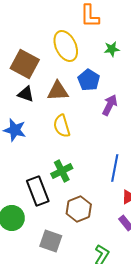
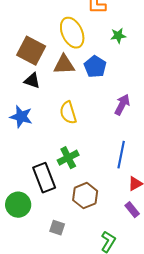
brown triangle: (58, 91) -> (64, 65), moved
purple arrow: (110, 105) -> (122, 105), moved
gray square: (51, 241) -> (57, 228), size x0.7

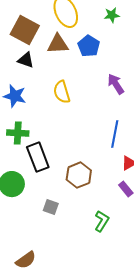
purple arrow: (122, 105) -> (116, 84), turned -60
green cross: (68, 158) -> (18, 133), moved, turned 30

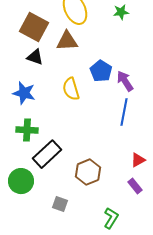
blue pentagon: (89, 46) -> (101, 71), moved
blue line: (115, 134) -> (124, 112), moved
black rectangle: (38, 157) -> (47, 154), turned 68

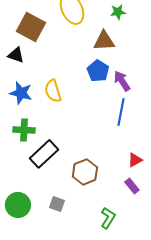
brown triangle: (67, 41) -> (104, 41), moved
black triangle: (35, 57) -> (16, 55), moved
yellow semicircle: (71, 89) -> (53, 91), moved
green circle: (21, 181) -> (18, 205), moved

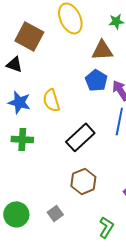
black rectangle: (44, 154) -> (80, 137), moved
gray square: (57, 204) -> (55, 213), turned 35

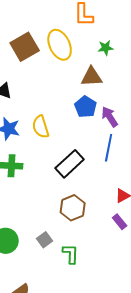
brown square: (29, 36) -> (25, 47), moved, turned 32
green L-shape: (106, 227) -> (71, 254), moved, turned -30

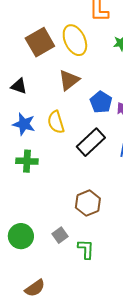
brown triangle: (92, 77) -> (69, 80), moved, turned -35
black rectangle: (70, 164) -> (91, 142), moved

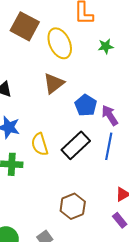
brown square: (40, 42) -> (25, 26), moved, turned -32
yellow semicircle: (56, 122) -> (40, 144), moved

